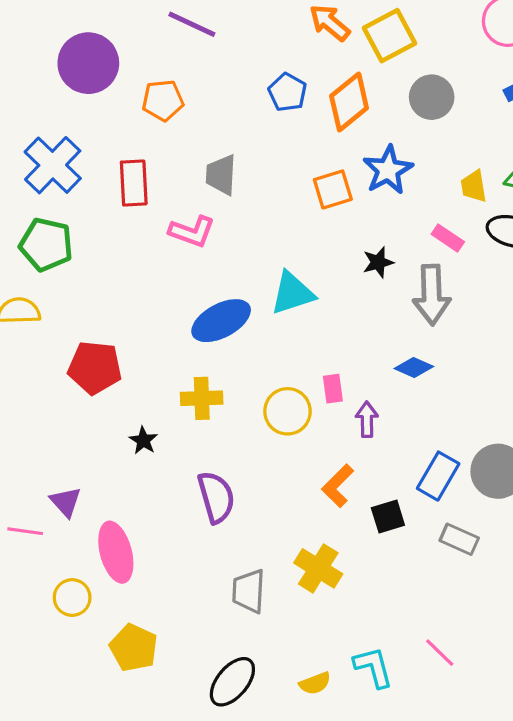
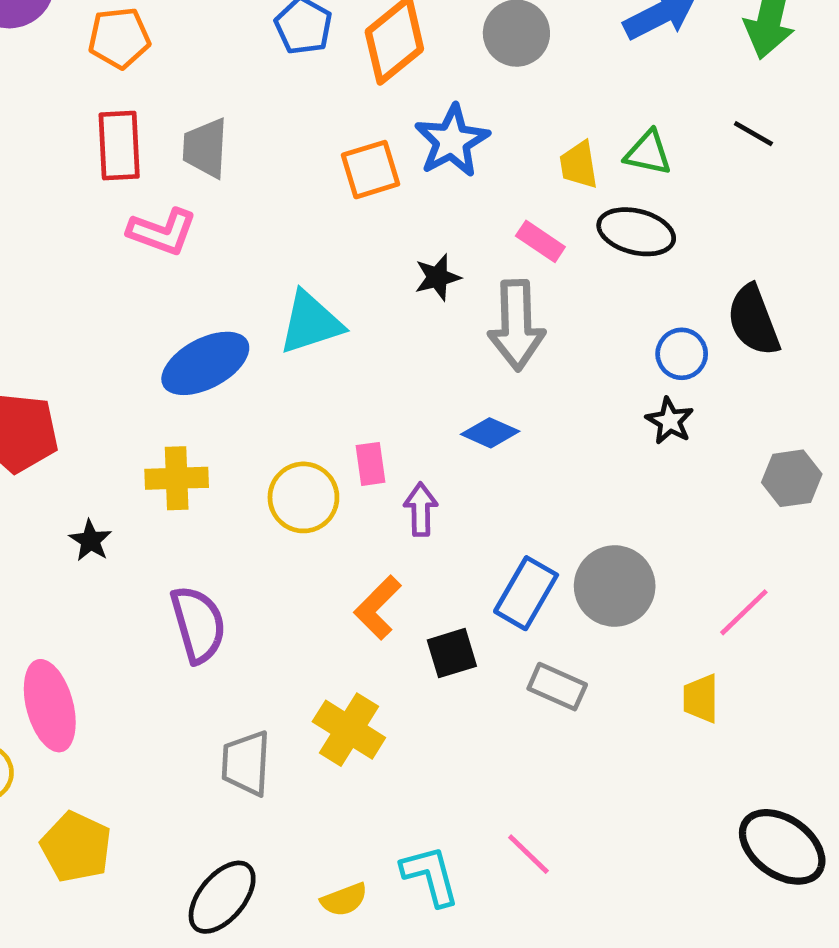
red rectangle: (134, 183) -> (119, 146), moved

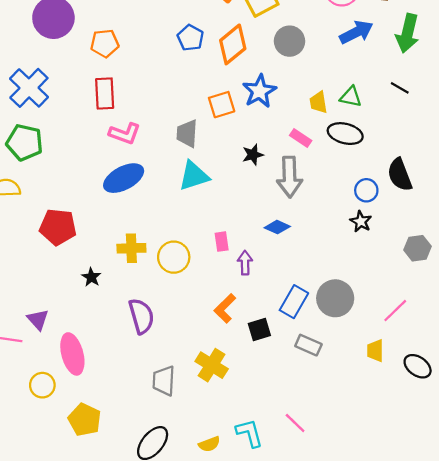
gray trapezoid: (205, 148) -> (187, 134), moved
blue ellipse: (205, 363) -> (124, 178), moved
yellow circle: (303, 497) -> (174, 257), moved
black ellipse: (782, 847) -> (418, 366), moved, size x0.7

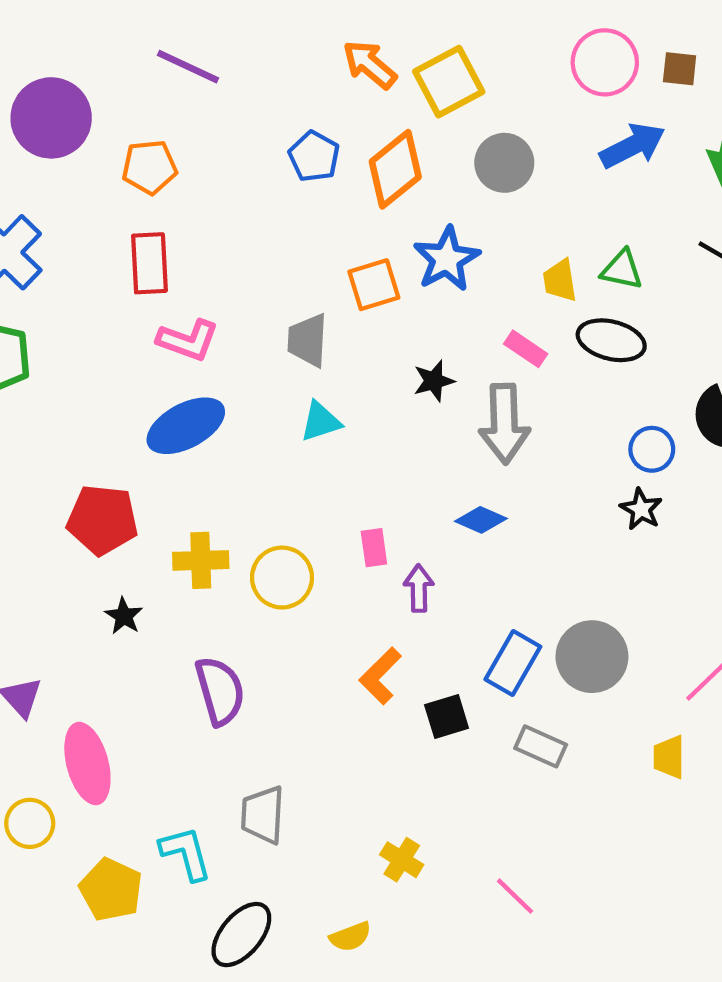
cyan triangle: (194, 176) -> (320, 421), size x0.7
red pentagon: (58, 227) -> (102, 520), moved
yellow cross: (212, 365) -> (402, 860), moved, size x0.7
cyan L-shape: (249, 433) -> (186, 853), moved

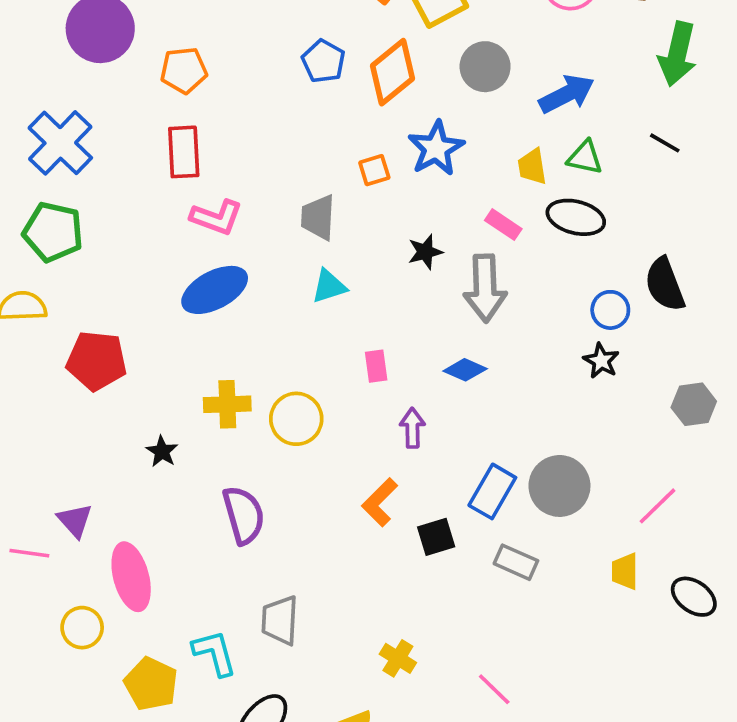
blue arrow: (633, 146) -> (567, 94), moved
orange square: (374, 285) -> (374, 170), size x0.7
red pentagon: (102, 520) -> (97, 361), moved
pink rectangle: (374, 548) -> (376, 366), moved

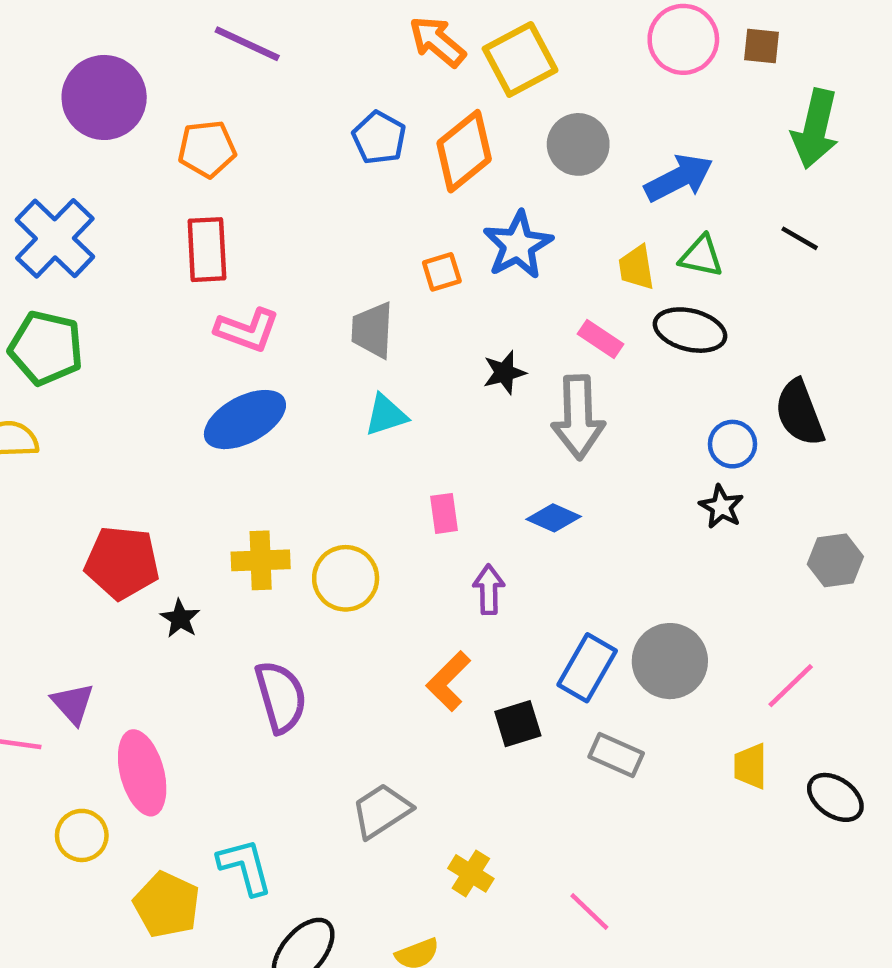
red pentagon: (97, 361) -> (122, 563), moved
gray trapezoid: (280, 620) -> (381, 811), moved, turned 54

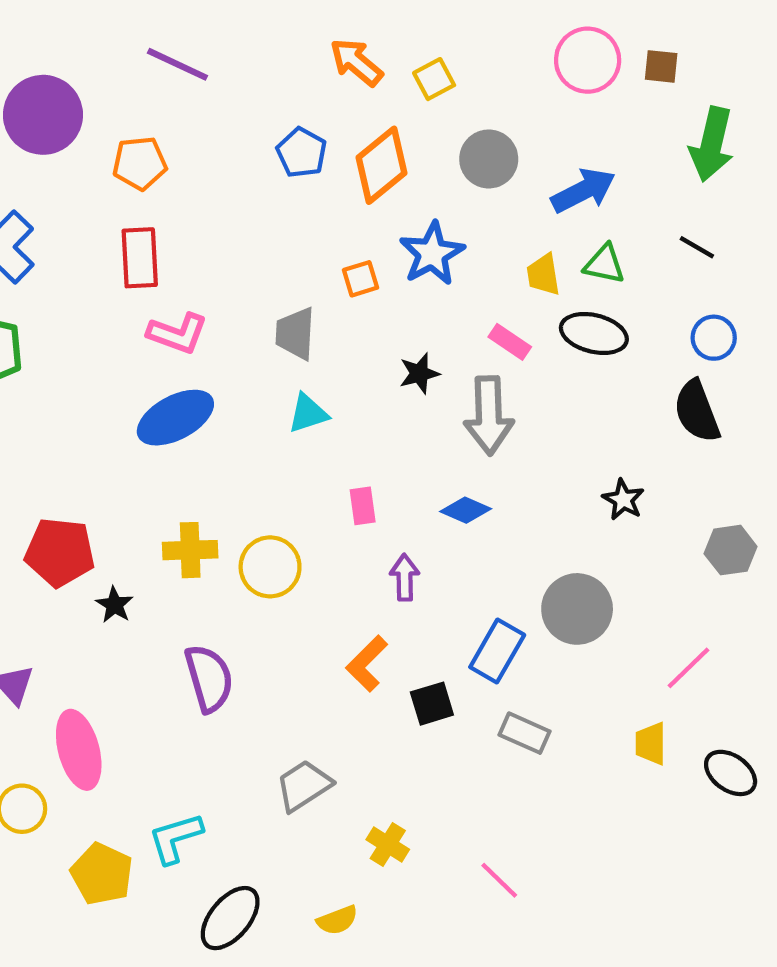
yellow square: (520, 59) -> (434, 79), size x0.6
blue circle: (732, 444) -> (714, 338), moved
gray circle: (670, 661) -> (577, 609), moved
cyan L-shape: (245, 867) -> (175, 838), turned -92

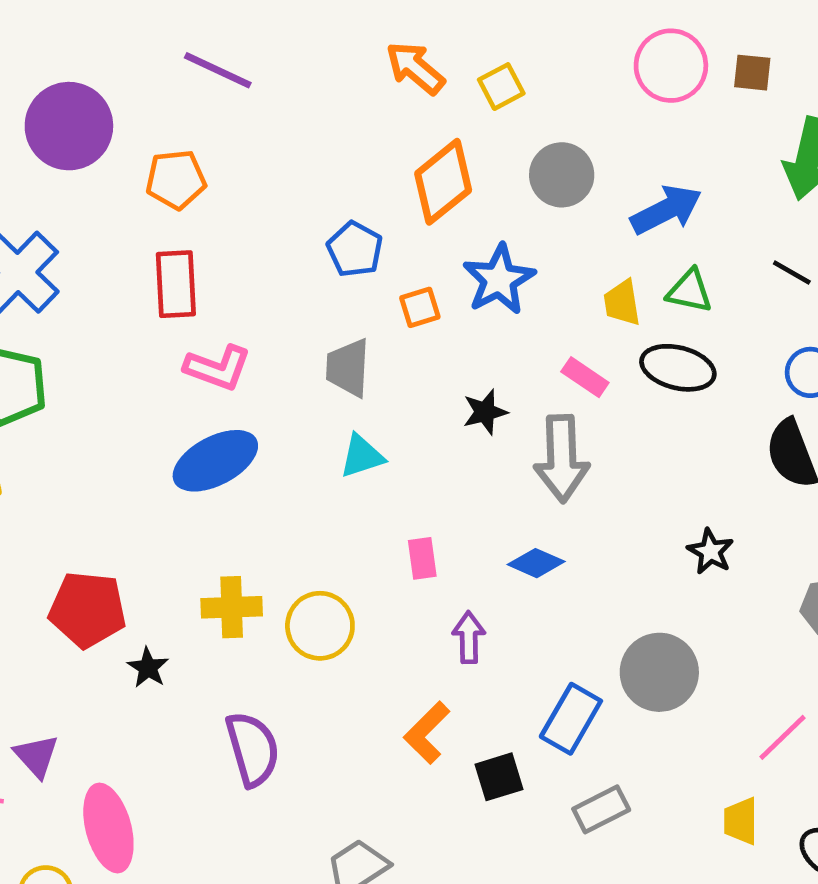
blue pentagon: (302, 153) -> (355, 249), moved
gray rectangle: (524, 733) -> (601, 809), turned -51

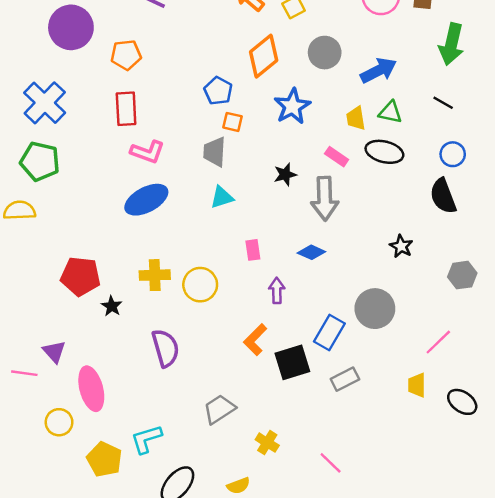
orange square: (420, 307) -> (232, 122), moved, turned 30
black square: (499, 777) -> (292, 362), size x1.4

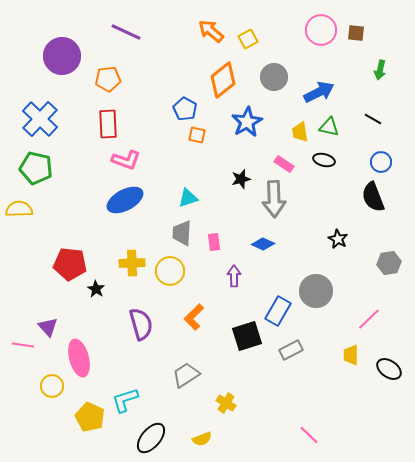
green arrow: (451, 44) -> (380, 70), size x0.6
gray trapezoid: (215, 152) -> (182, 233), moved
black ellipse: (384, 152) -> (324, 160), size x0.7
orange L-shape: (255, 340) -> (194, 317), moved
pink line: (331, 463) -> (309, 435), moved

